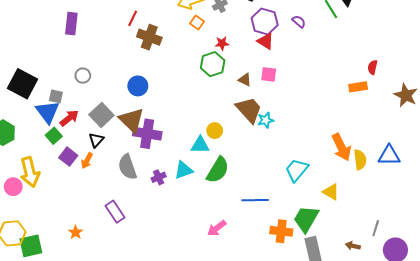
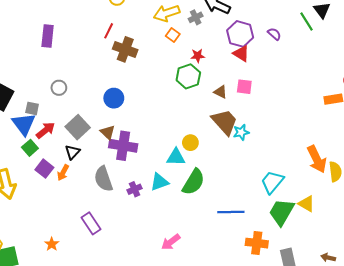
brown triangle: (132, 120) -> (108, 132), size x0.6
green trapezoid: (306, 219) -> (282, 212), moved
pink arrow: (217, 228) -> (171, 242), moved

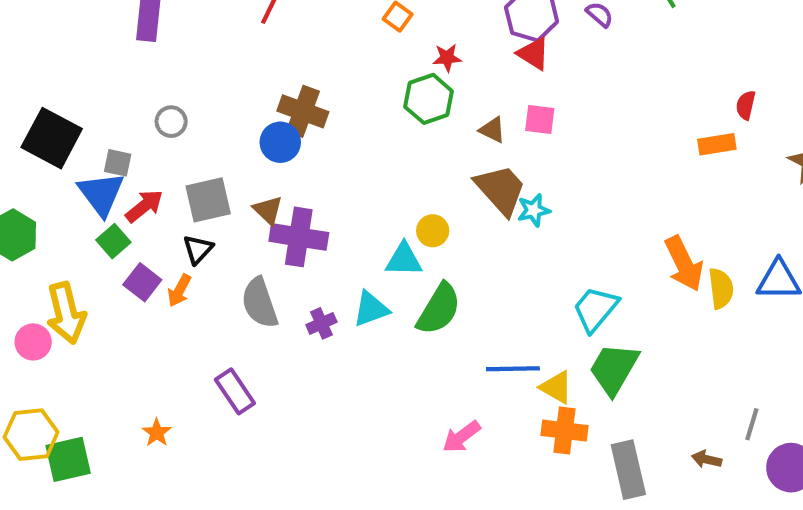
brown cross: (125, 49) -> (303, 111), moved
gray square: (78, 127) -> (208, 200), turned 30
yellow triangle: (306, 204) -> (556, 387), moved
pink arrow: (171, 242) -> (461, 437), moved

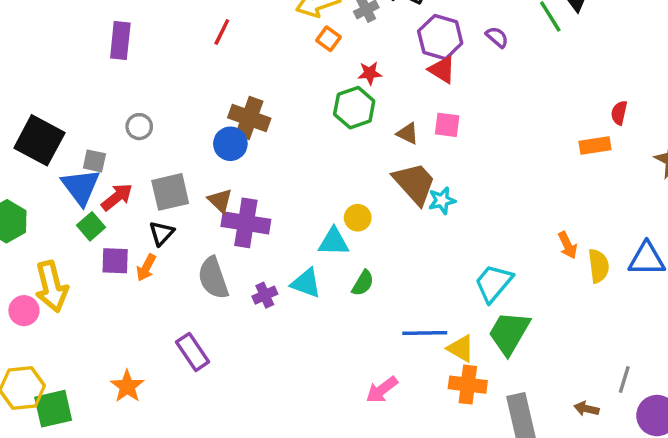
orange arrow: (684, 264) -> (568, 245), size x0.6
purple square: (142, 282) -> (115, 261), turned -36
cyan triangle: (371, 309) -> (306, 283), turned 40
green semicircle: (439, 309) -> (363, 283), size x0.6
orange star: (157, 433) -> (127, 386), size x1.4

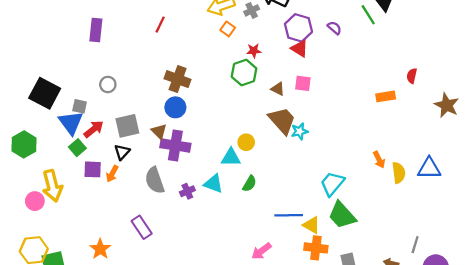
blue circle: (230, 144) -> (175, 107), moved
orange rectangle: (595, 145) -> (386, 96), moved
green trapezoid: (509, 333) -> (342, 215), turned -72

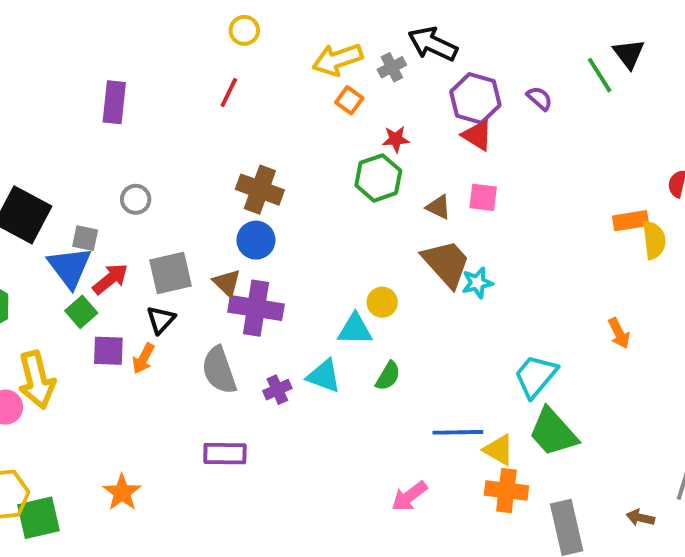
yellow semicircle: (399, 173) -> (654, 240), moved
purple rectangle: (142, 227) -> (225, 454), moved, turned -55

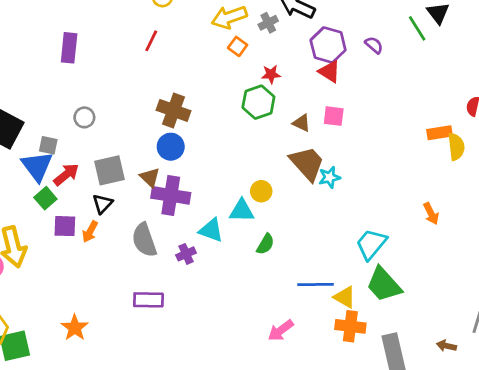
cyan triangle: (324, 376) -> (211, 230), moved

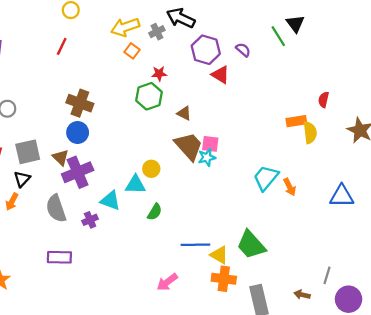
red triangle: (329, 71) -> (220, 75), moved
pink square: (334, 116) -> (210, 144), moved
purple cross: (171, 195) -> (78, 172), turned -32
cyan trapezoid: (371, 244) -> (266, 178), moved

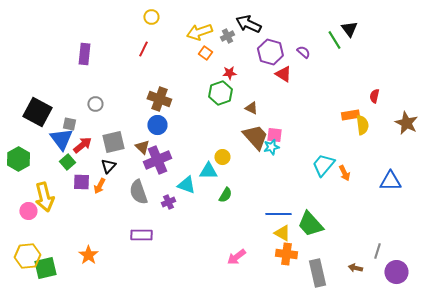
blue line: (195, 245) -> (278, 214), moved

